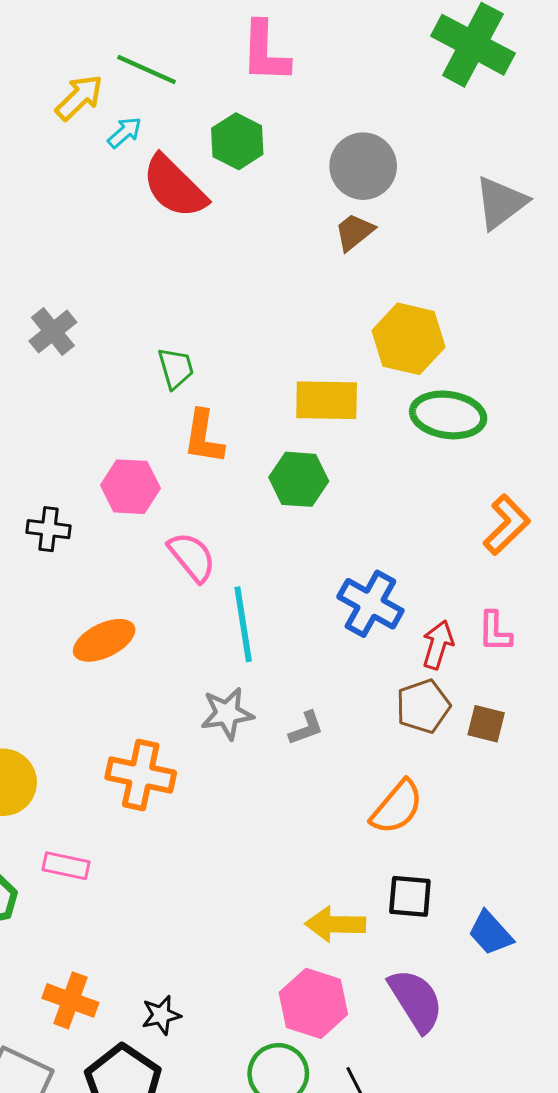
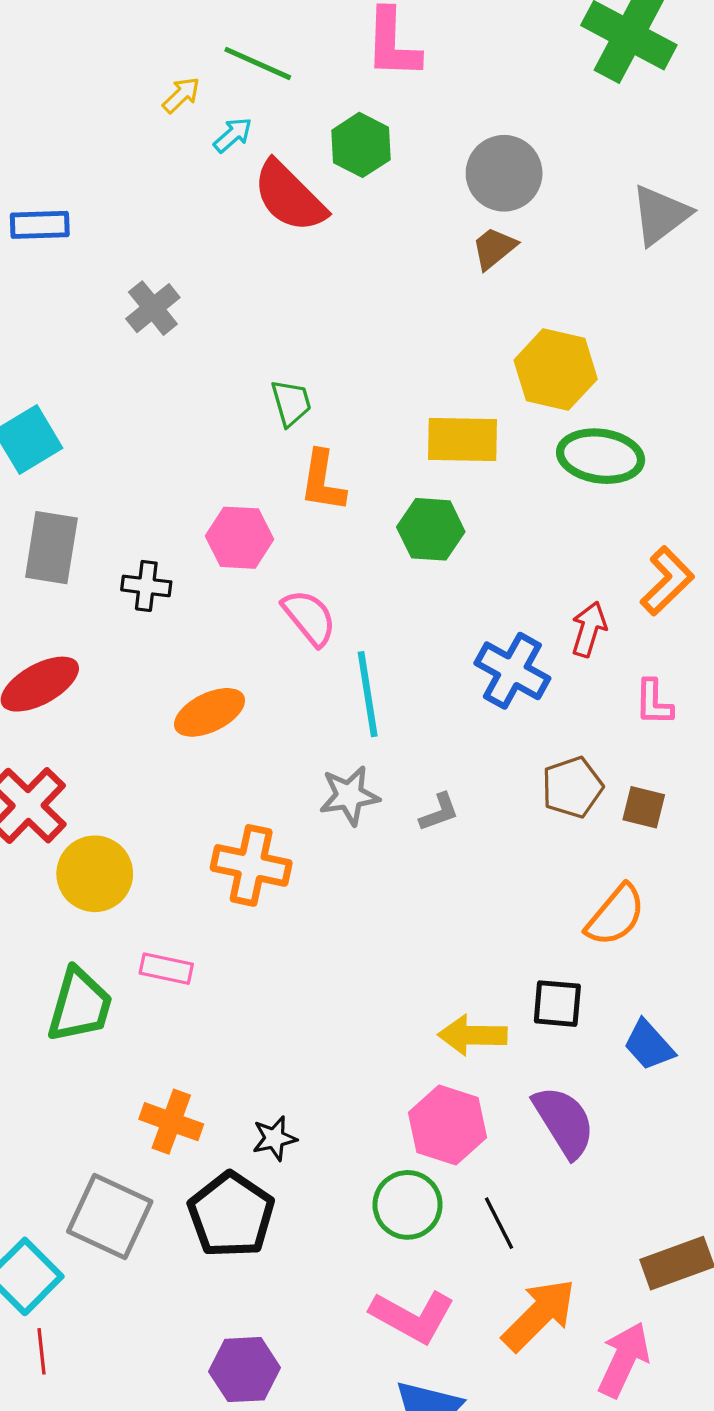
yellow arrow: (79, 97) -> (181, 95), size x0.7
gray cross: (53, 332) -> (153, 308), moved
red arrow: (438, 645) -> (589, 629), moved
orange semicircle: (397, 807) -> (616, 915), moved

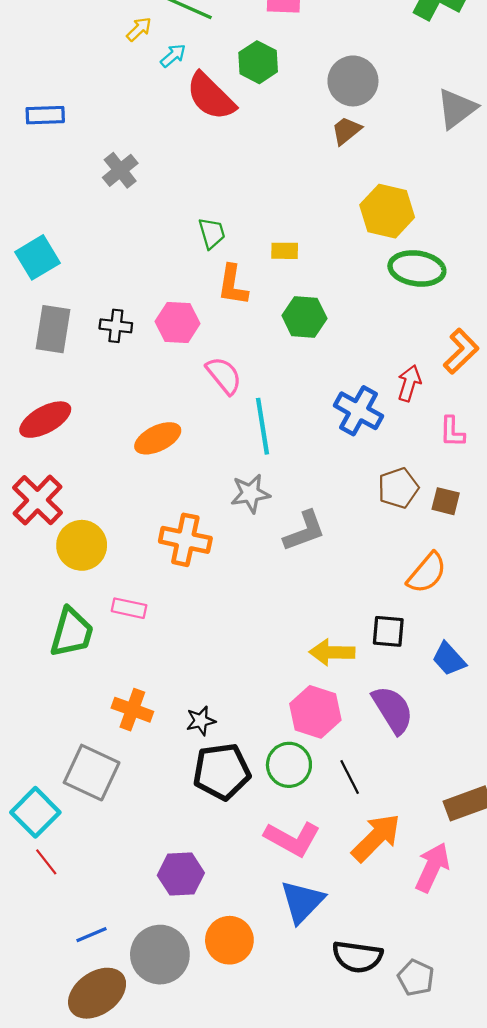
yellow rectangle: (462, 439) -> (285, 251), moved, size x0.6
black cross: (146, 586) -> (116, 326), moved
gray L-shape: (439, 812) -> (304, 531), moved, size x1.6
black pentagon: (231, 1215) -> (222, 771), moved, turned 30
red line: (41, 1351) -> (46, 862), turned -32

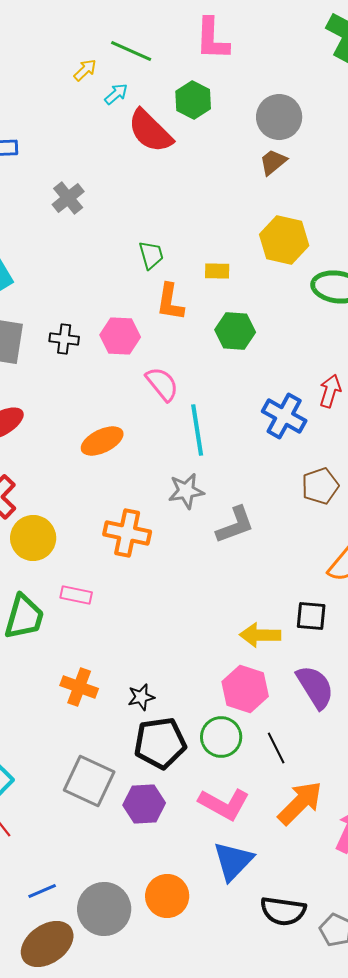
yellow hexagon: (387, 211) -> (284, 240), moved
gray square: (92, 773) -> (89, 781), moved
purple hexagon: (181, 874) -> (144, 804), moved

